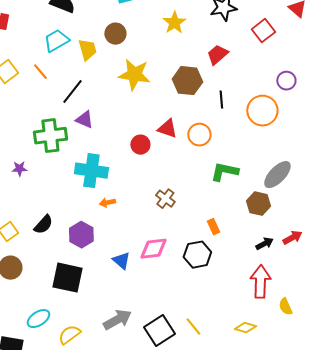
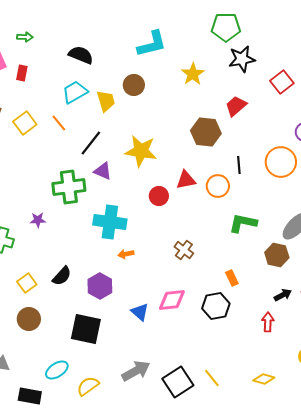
yellow star: (134, 75) -> (141, 151), moved
black line: (221, 100) -> (239, 165), moved
red triangle: (167, 129) -> (186, 180), turned -30
red arrow: (260, 282) -> (268, 322), moved, size x0.6

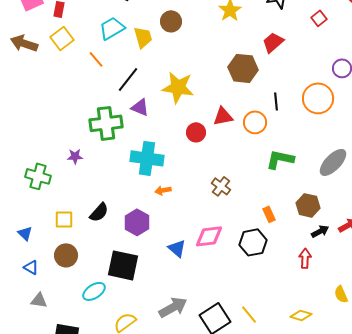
red square: (282, 82) -> (319, 18), size x0.7
yellow square: (25, 123) -> (62, 38), moved
brown hexagon: (277, 255) -> (308, 205), moved
yellow square: (27, 283) -> (64, 219), turned 36
cyan ellipse: (57, 370) -> (94, 291), moved

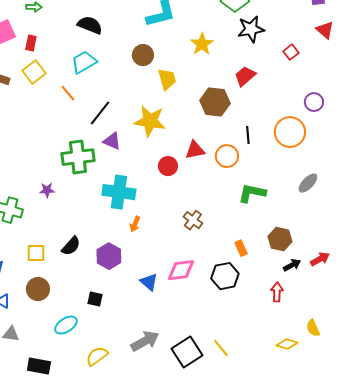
yellow trapezoid: (143, 37) -> (167, 79), moved
gray ellipse: (333, 162) -> (308, 183), moved, size x0.7
orange arrow: (163, 190) -> (135, 224), turned -56
black square: (123, 265) -> (95, 299), size x0.5
yellow diamond: (301, 315) -> (287, 344), moved

